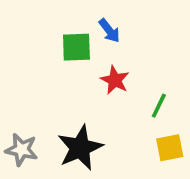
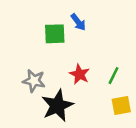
red star: (115, 80) -> (80, 74), moved
gray star: (22, 150) -> (34, 81), moved

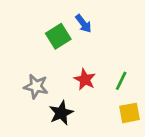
green square: (55, 34) -> (58, 36), turned -30
black star: (57, 106) -> (61, 113), size x0.7

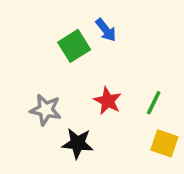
black star: (61, 113) -> (78, 143), turned 30
yellow square: (130, 113) -> (164, 143), turned 30

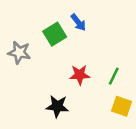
red star: (108, 101) -> (80, 75), turned -30
gray star: (46, 110) -> (19, 52), moved

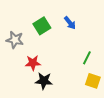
blue arrow: (78, 22) -> (70, 23), moved
red star: (80, 75) -> (33, 63), moved

